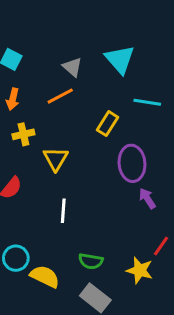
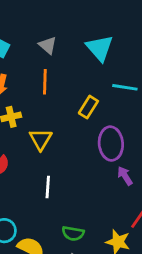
gray triangle: (72, 67) -> (48, 45), moved
orange line: (60, 96) -> (45, 82), turned -60

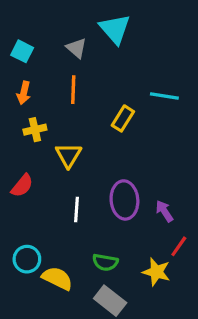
cyan triangle: (100, 48) -> (115, 29), moved
purple ellipse: (111, 144) -> (124, 200), moved
purple arrow: (125, 176) -> (164, 211), moved

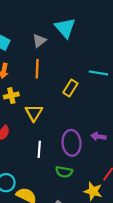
gray triangle: (76, 48) -> (39, 41), turned 40
purple arrow: (164, 211) -> (98, 136), moved, turned -48
green semicircle: (105, 262) -> (64, 172), moved

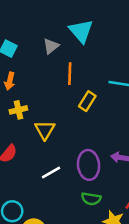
orange line: (37, 69) -> (70, 74), moved
white line: (39, 149) -> (51, 172), turned 56
green semicircle: (64, 172) -> (91, 199), moved

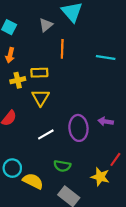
yellow rectangle: (87, 101) -> (39, 73), moved, turned 56
green semicircle: (91, 199) -> (62, 166), moved

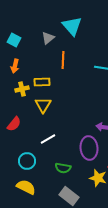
purple ellipse: (78, 128) -> (89, 148), moved
cyan circle: (12, 168) -> (27, 161), moved
yellow semicircle: (33, 181) -> (26, 187), moved

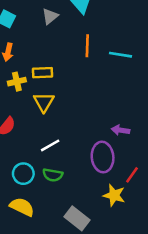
orange line: (63, 60) -> (87, 46), moved
green semicircle: (63, 168) -> (53, 175), moved

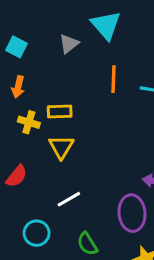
yellow cross: (17, 82) -> (29, 122), turned 30
green semicircle: (53, 175) -> (87, 244), moved, turned 48

